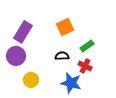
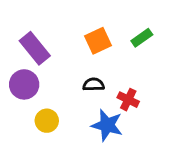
purple rectangle: (23, 32) -> (35, 48), turned -70
green rectangle: (87, 46) -> (142, 38), moved

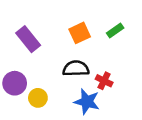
purple circle: (24, 84) -> (15, 83), moved
black semicircle: (94, 84) -> (76, 69), size x1.5

